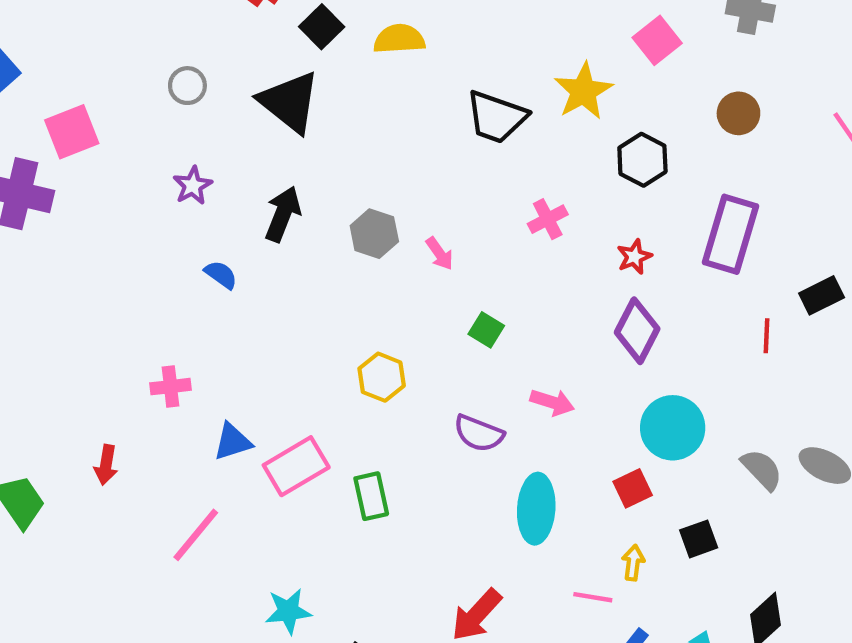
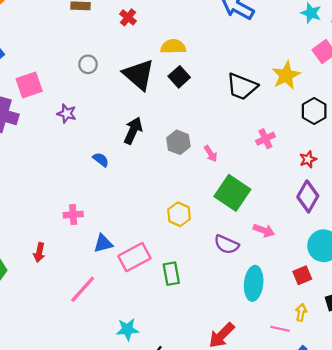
black square: (322, 27) -> (179, 77), moved
yellow semicircle: (399, 39) -> (173, 47), moved
purple star: (193, 186) -> (67, 113), moved, turned -30
green square: (486, 330) -> (232, 193), size x2.0

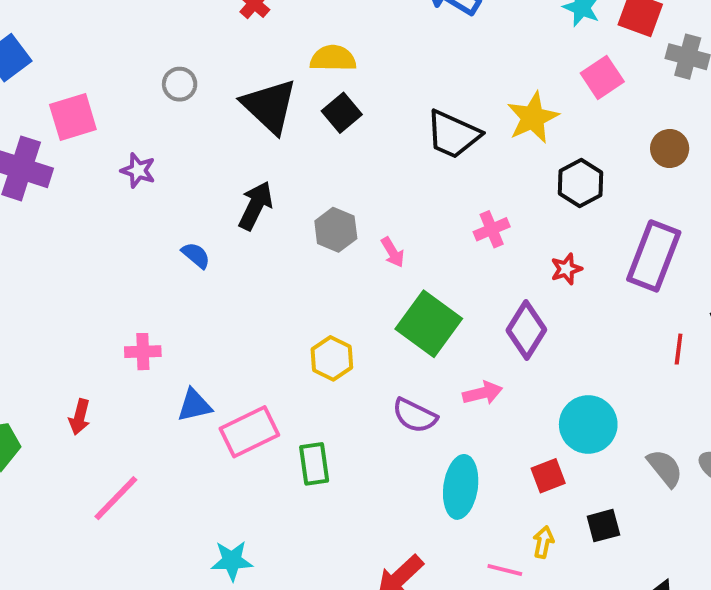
purple diamond: (308, 196) -> (526, 330), moved
pink arrow: (264, 230) -> (483, 393), turned -36
pink line: (83, 289) -> (116, 498), moved

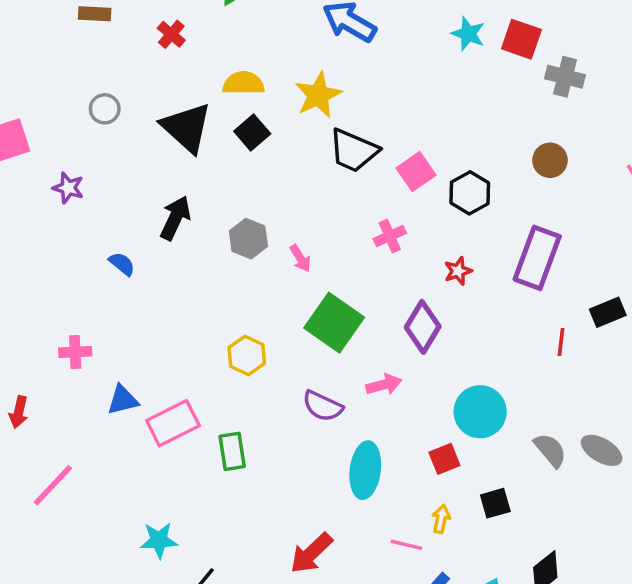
pink square: (602, 77) -> (416, 172), moved
yellow star: (533, 118) -> (318, 95), moved

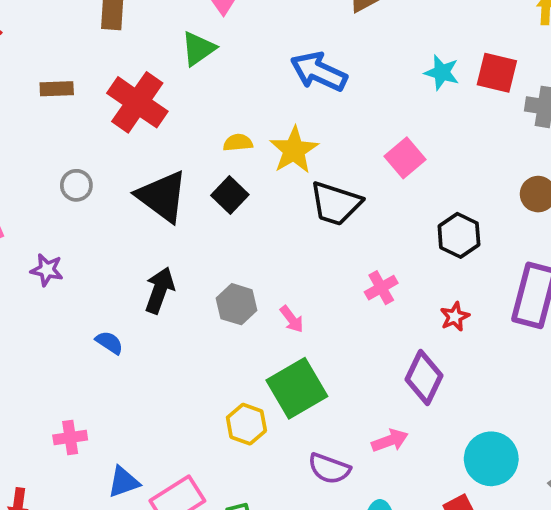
red cross: (171, 34) -> (137, 102), size x2.0
yellow semicircle: (244, 83) -> (238, 143), moved, size x0.7
pink square: (416, 172) -> (405, 158), moved
green square: (334, 323) -> (297, 388), moved, turned 30

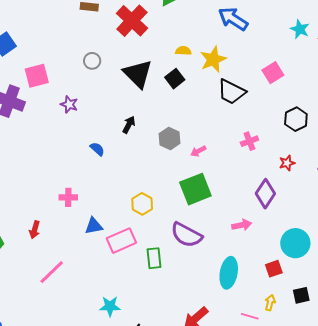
black arrow: (160, 290) -> (129, 125), size x0.7
pink arrow: (292, 319) -> (198, 151), turned 91
yellow hexagon: (246, 424) -> (142, 204), moved
purple semicircle: (329, 469) -> (186, 235), moved, size x1.4

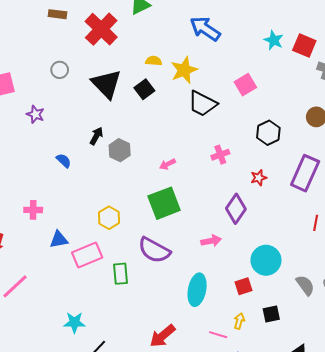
gray hexagon: (170, 139) -> (120, 150), moved

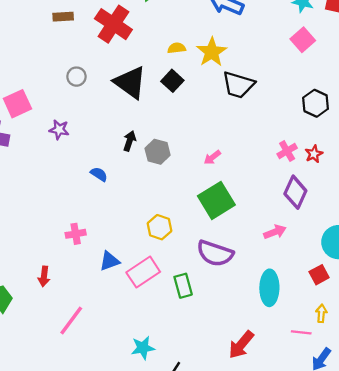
pink square: (245, 85) -> (303, 40), moved
pink cross: (220, 155) -> (287, 151), moved

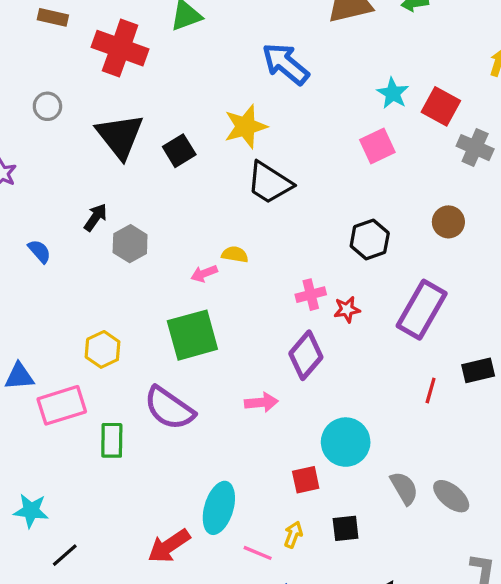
red cross: (113, 24) -> (120, 48), turned -30
yellow semicircle: (177, 48) -> (235, 254), moved
cyan ellipse: (269, 288) -> (219, 508), moved

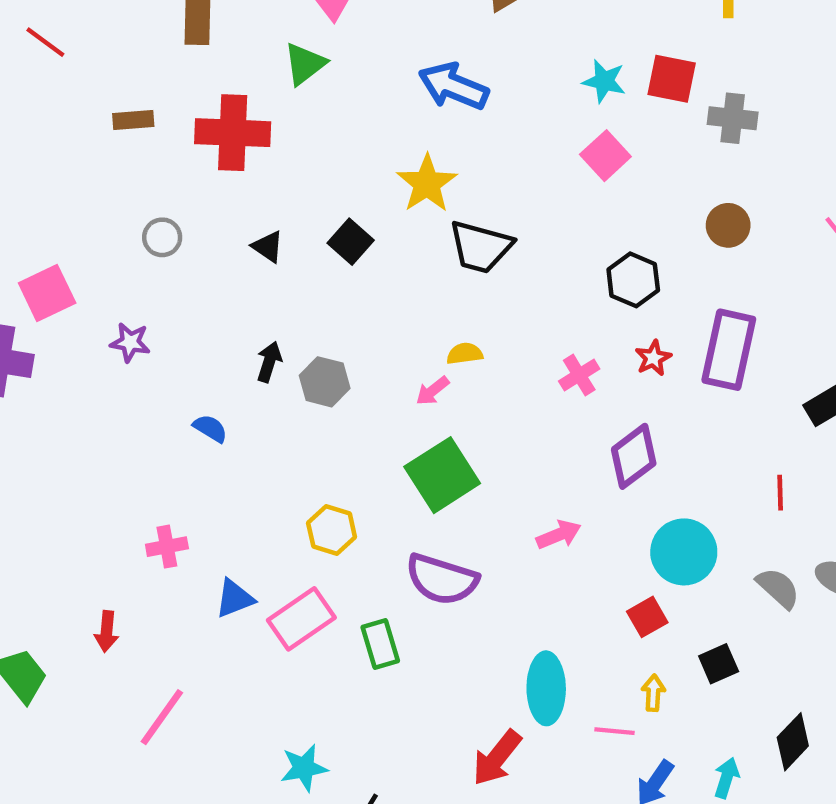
black triangle: (120, 136) -> (268, 247), size x0.5
red star: (347, 309) -> (653, 358), moved
purple diamond: (306, 355) -> (634, 456), moved, turned 30
red line: (431, 390) -> (780, 493), moved

